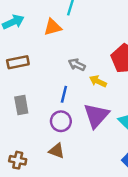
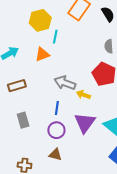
gray arrow: (77, 65) -> (65, 83), size x1.5

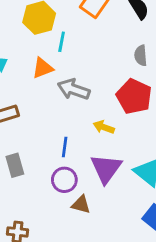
gray arrow: (65, 83) -> (74, 89), moved
brown triangle: (55, 154) -> (81, 204), moved

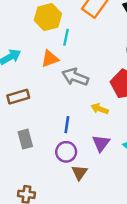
purple triangle: (106, 169) -> (101, 143), size x0.7
brown triangle: (81, 204) -> (79, 173), turned 49

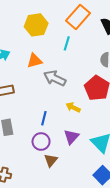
cyan line: (66, 37) -> (67, 43), moved

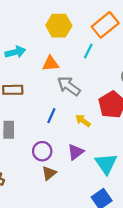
blue line: (44, 118) -> (51, 116), moved

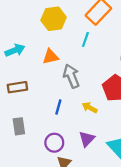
gray arrow: (69, 86) -> (71, 76), turned 40

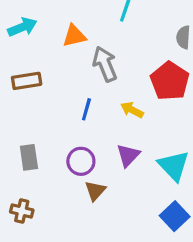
gray rectangle: (19, 126) -> (29, 157), moved

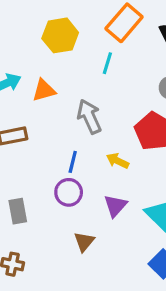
orange triangle: (74, 36) -> (44, 90), moved
purple circle: (81, 161) -> (69, 192), moved

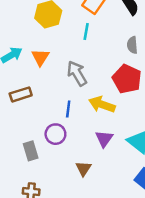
orange triangle: (44, 90) -> (40, 57), turned -36
yellow arrow: (118, 161) -> (102, 104), size x1.5
purple circle: (69, 192) -> (55, 134), moved

